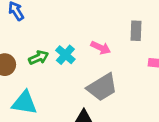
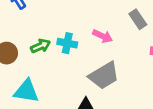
gray rectangle: (136, 31) -> (138, 19), turned -36
cyan cross: (65, 55) -> (67, 43), turned -30

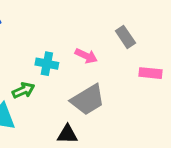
green arrow: (41, 46) -> (23, 90), moved

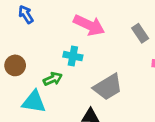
pink arrow: (86, 56) -> (89, 25), moved, size x1.6

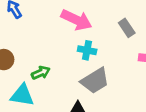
cyan cross: (73, 56) -> (87, 50), moved

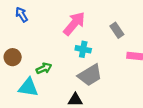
pink arrow: (76, 20) -> (74, 24), turned -75

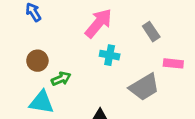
brown circle: (13, 57) -> (37, 61), moved
gray trapezoid: (90, 75) -> (144, 87), moved

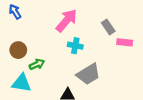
pink rectangle: (173, 63) -> (125, 42), moved
gray trapezoid: (144, 87) -> (88, 74), moved

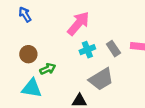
gray rectangle: (108, 27) -> (113, 49), moved
cyan cross: (75, 46) -> (87, 50), turned -32

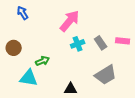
brown circle: (28, 54) -> (14, 48), moved
gray trapezoid: (101, 79) -> (106, 75), moved

